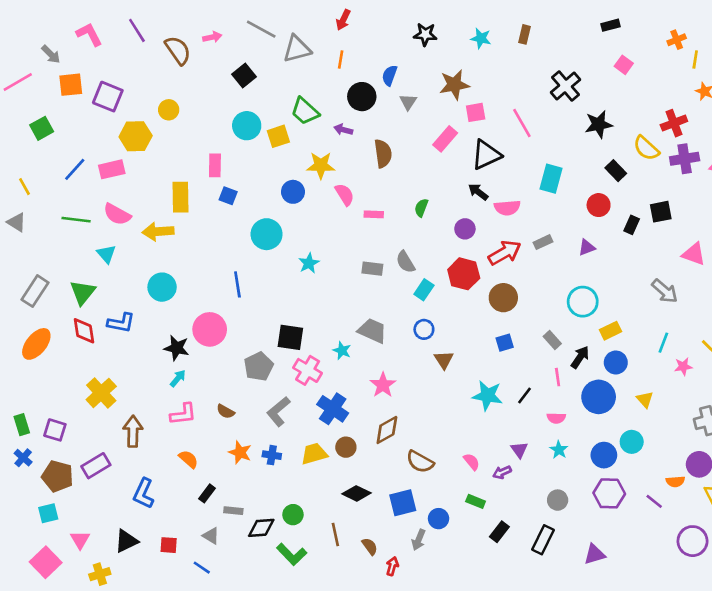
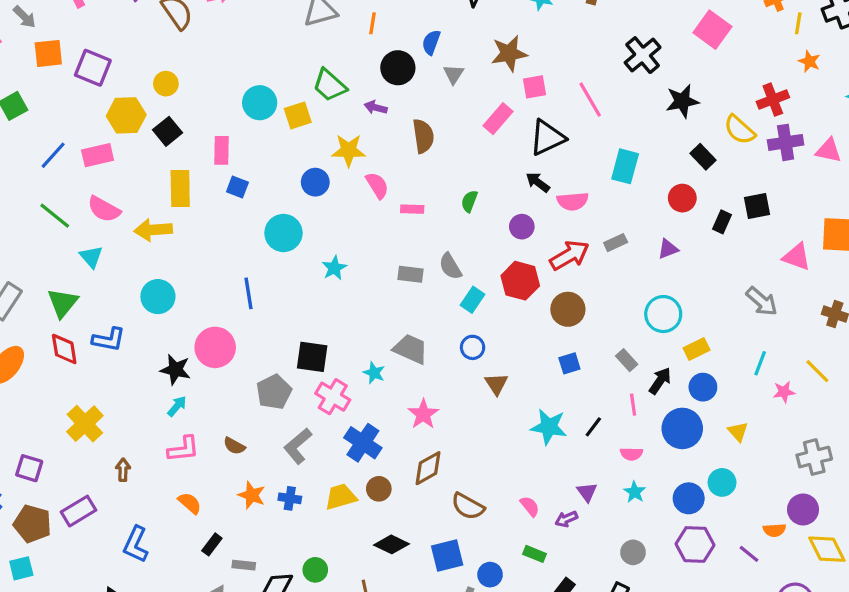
pink square: (624, 65) -> (712, 30), size x1.6
black square: (244, 75) -> (167, 131), moved
green line: (76, 220) -> (55, 216), turned 32
brown arrow: (133, 431) -> (123, 470), size x0.6

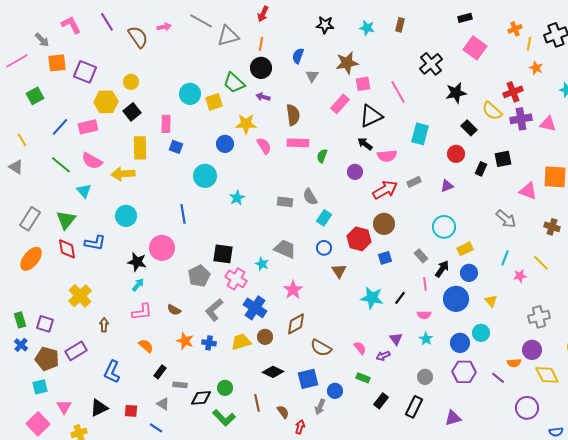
black circle: (398, 68) -> (261, 68), moved
pink rectangle: (412, 209) -> (298, 143), moved, size x1.5
red hexagon: (520, 281) -> (359, 239), moved

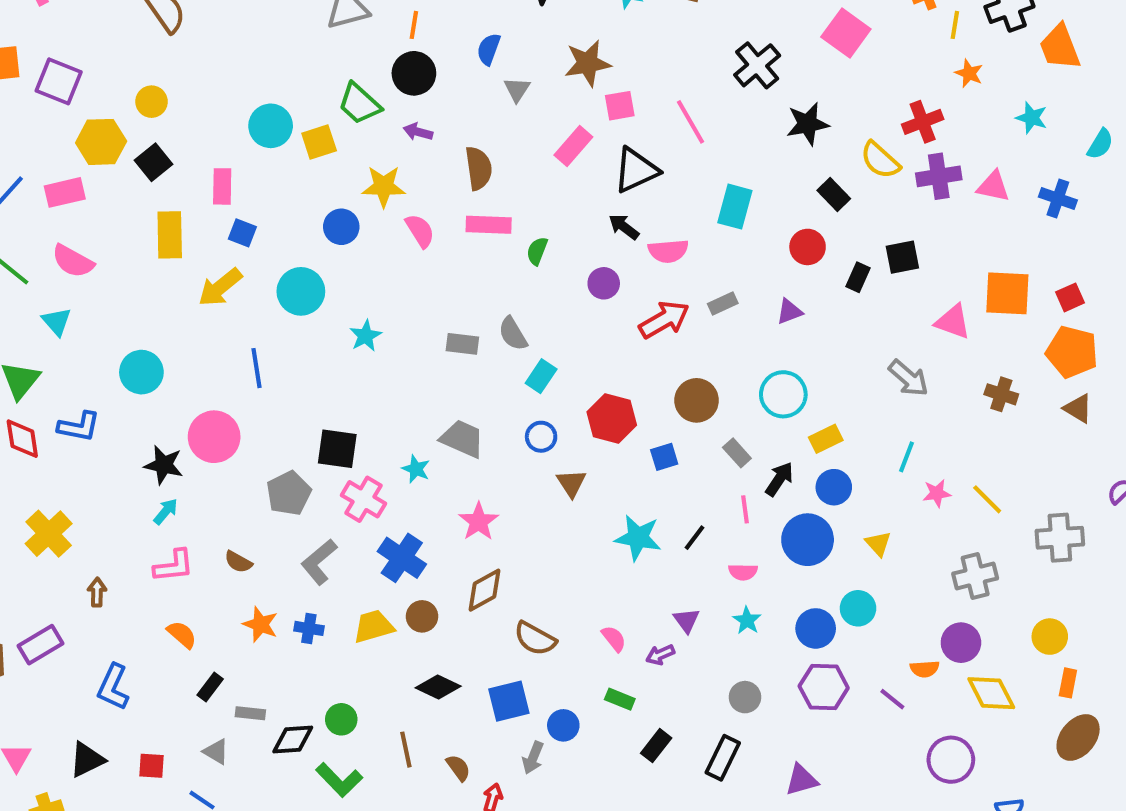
yellow arrow: (123, 174) -> (220, 287), moved, turned -35
brown circle: (384, 224) -> (697, 400), moved
yellow line: (541, 263) -> (987, 499), moved

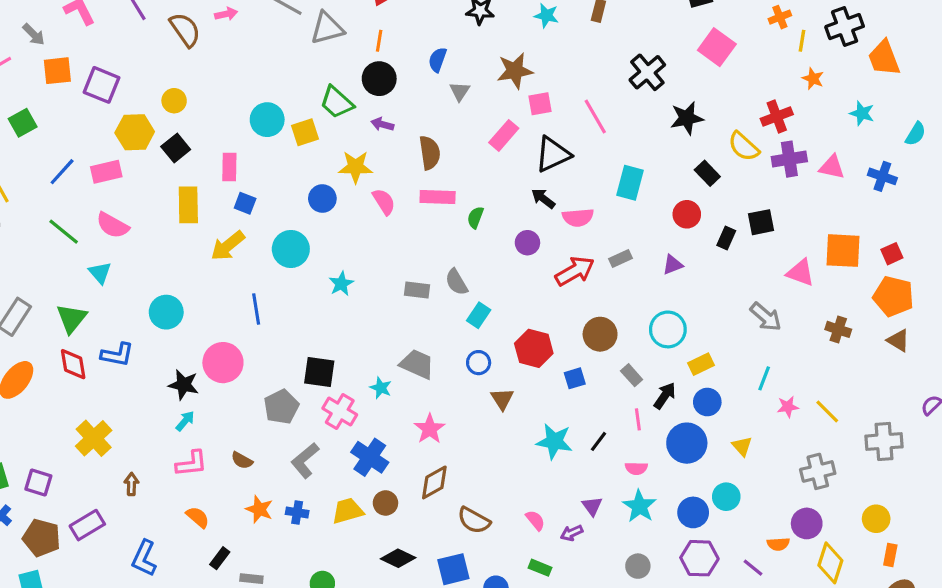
cyan star: (747, 620) -> (639, 506), size x1.5
yellow diamond: (991, 693) -> (830, 563), turned 45

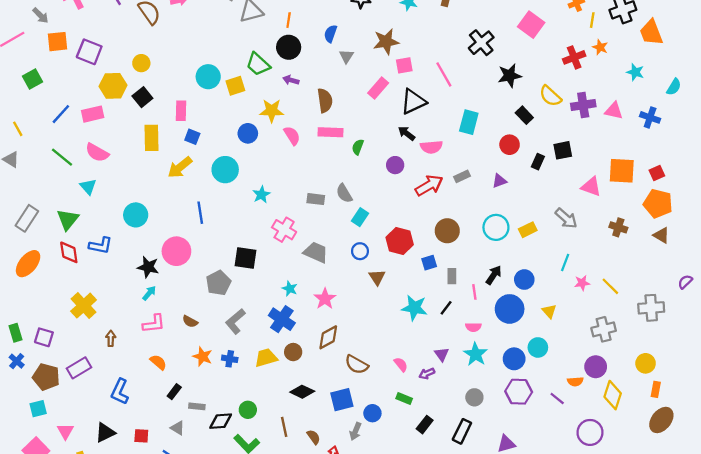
red cross: (777, 116) -> (574, 57), moved
yellow rectangle: (701, 364) -> (528, 230), moved
gray rectangle: (632, 375) -> (452, 276), moved, turned 42
cyan star: (381, 388) -> (290, 289), moved
pink cross: (340, 411) -> (284, 230), moved

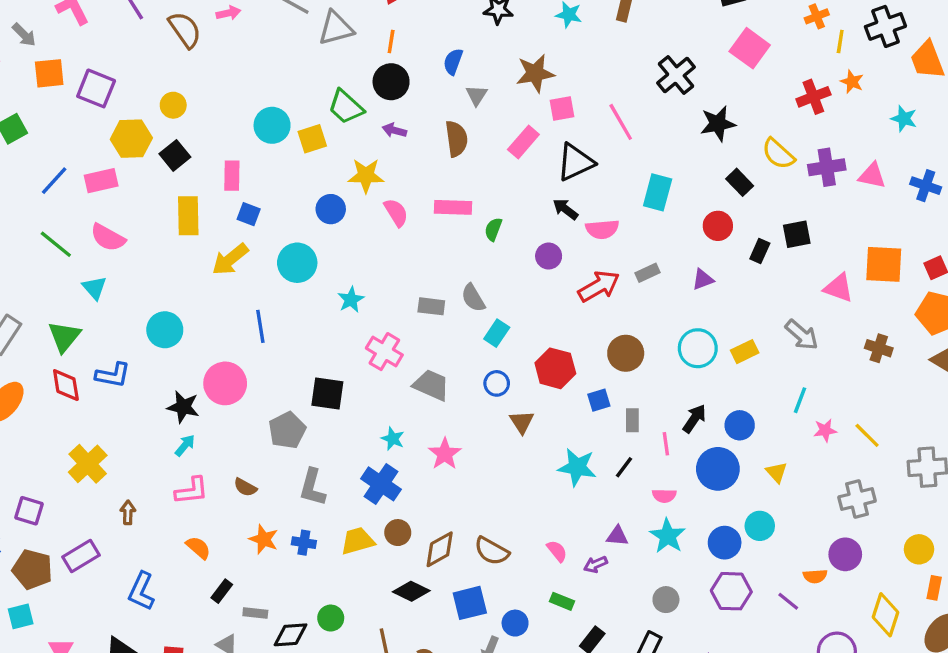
brown semicircle: (325, 100) -> (456, 139), moved
gray L-shape: (235, 321) -> (312, 487), turned -35
brown diamond: (328, 337) -> (440, 549), moved
purple triangle: (442, 354) -> (617, 536), turned -49
yellow diamond: (613, 395) -> (885, 615), moved

